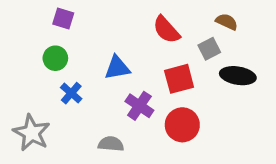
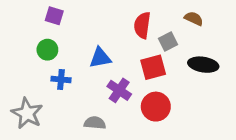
red semicircle: (166, 30) -> (142, 25), turned 50
gray square: (209, 49) -> (168, 42), moved
blue cross: (71, 93) -> (61, 79), turned -36

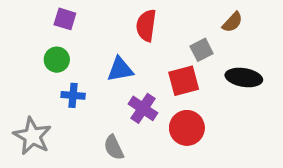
brown semicircle: (194, 19) -> (232, 22), turned 108
red semicircle: (142, 25) -> (146, 25), moved
gray semicircle: (95, 123) -> (114, 147), turned -120

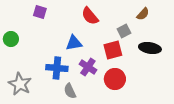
red semicircle: (146, 25) -> (90, 16), turned -48
green circle: (57, 60) -> (11, 39), moved
blue cross: (73, 95) -> (57, 68), moved, size x1.5

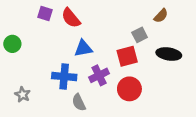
red semicircle: (90, 16) -> (71, 18), moved
purple cross: (88, 67) -> (99, 75), turned 30
gray star: (20, 84) -> (23, 95), size x0.6

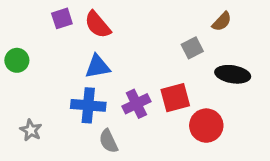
purple square: (45, 13) -> (62, 18), turned -35
blue triangle: (83, 48) -> (98, 67), moved
red square: (127, 56) -> (175, 98), moved
red circle: (129, 89) -> (206, 126), moved

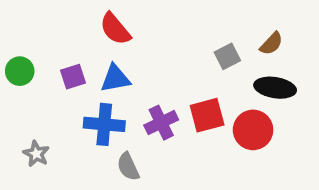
purple square: (62, 18) -> (73, 77), moved
brown semicircle: (222, 22) -> (271, 44), moved
red circle: (206, 126) -> (253, 130), moved

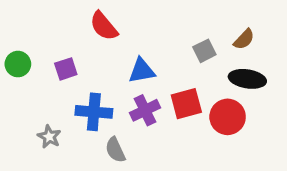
blue triangle: (115, 78) -> (142, 71), moved
gray star: (36, 154) -> (49, 137), moved

